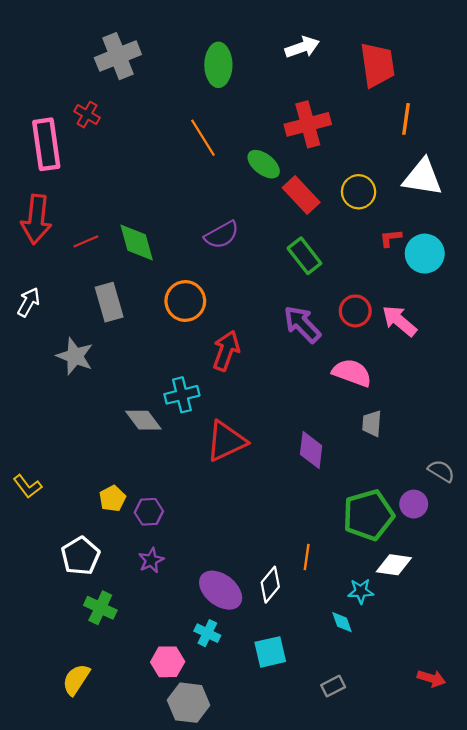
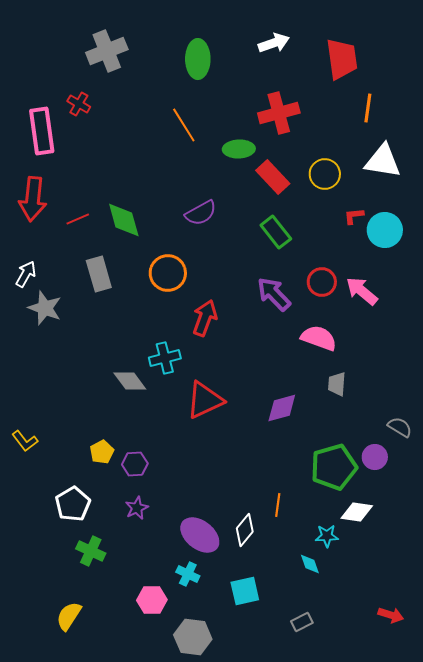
green ellipse: (264, 164) -> (239, 149), turned -40
gray star: (75, 356) -> (45, 308), moved
purple diamond: (311, 450) -> (282, 408), turned 68
gray hexagon: (189, 703) -> (193, 637), moved

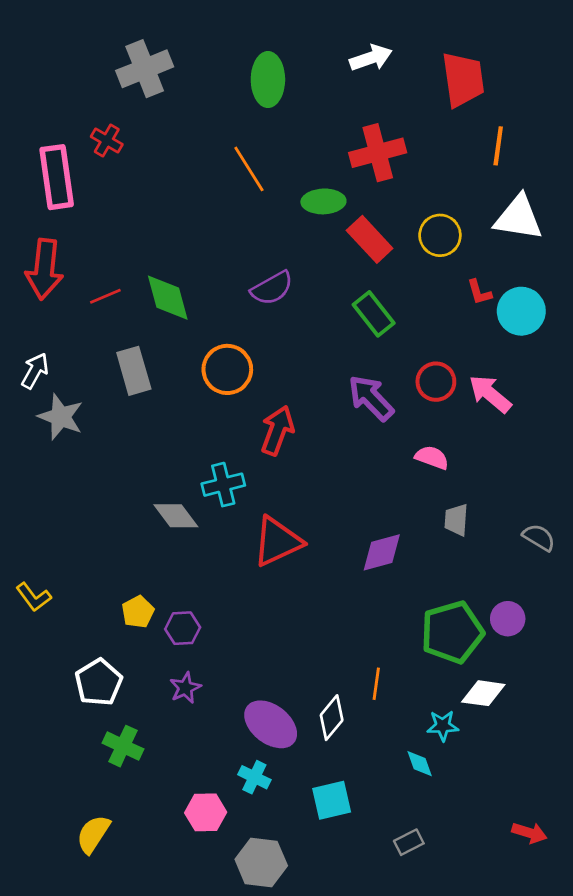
red L-shape: (354, 216) -> (479, 292), turned -100
pink semicircle: (319, 338) -> (432, 457), size x0.7
gray semicircle: (400, 427) -> (539, 537), moved

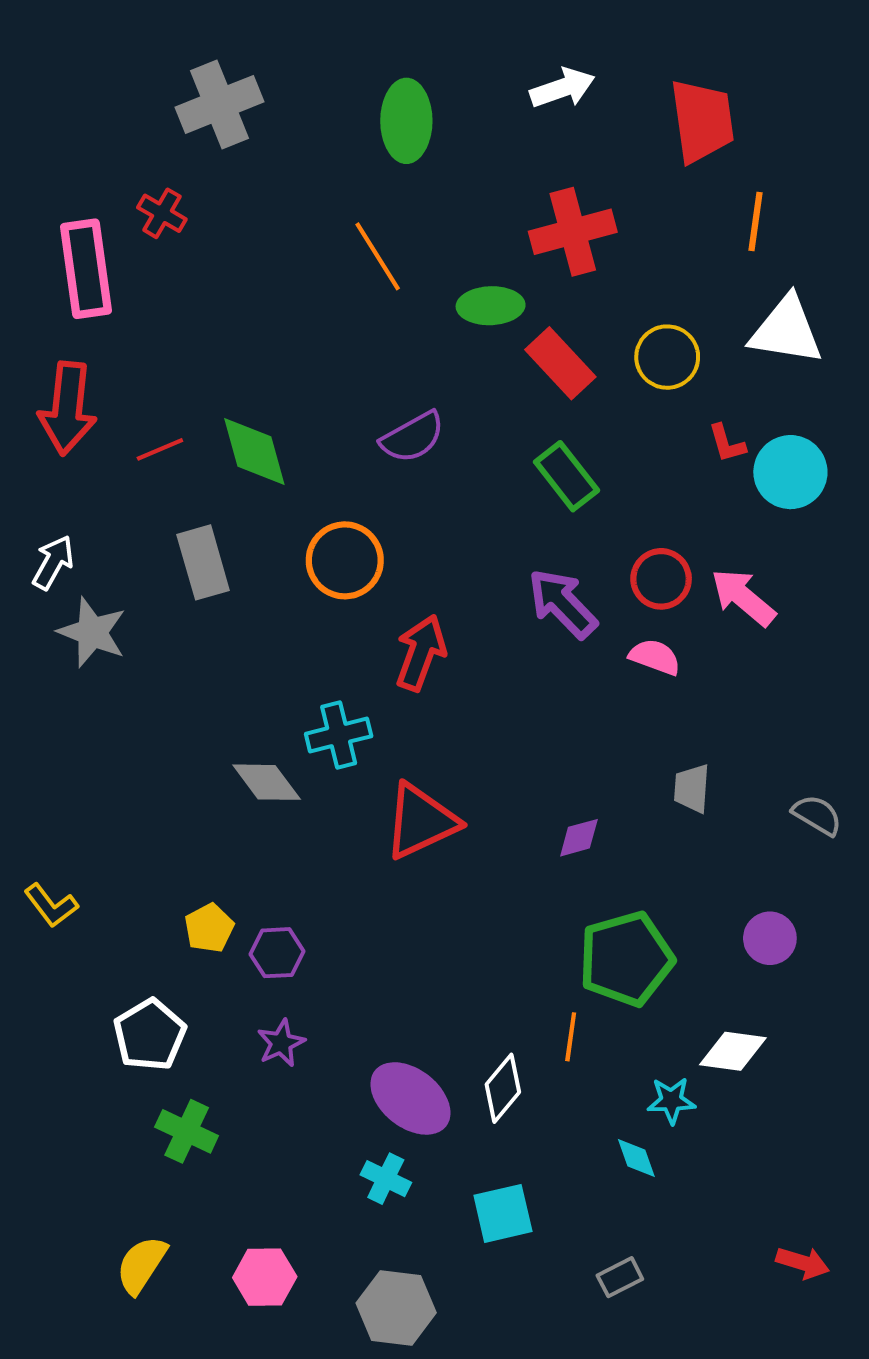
pink semicircle: (432, 457) -> (655, 657), moved
purple diamond: (382, 552) -> (579, 838), size x0.7
green pentagon: (452, 632) -> (626, 959), moved
pink hexagon: (206, 812) -> (265, 1277), moved

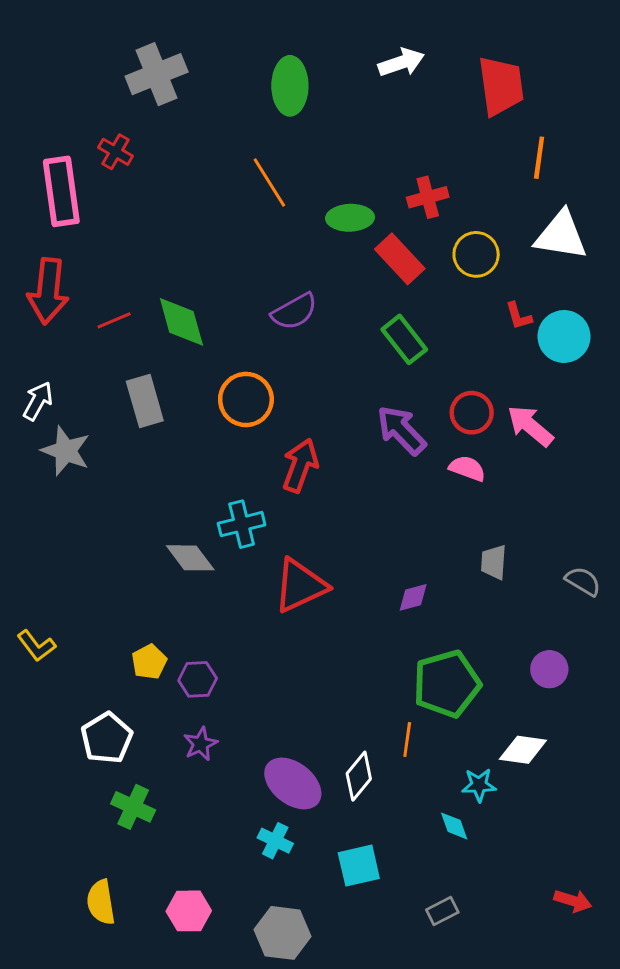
red cross: (573, 232) -> (428, 197), moved, size x0.7
yellow semicircle: (141, 1265) -> (101, 902), turned -42

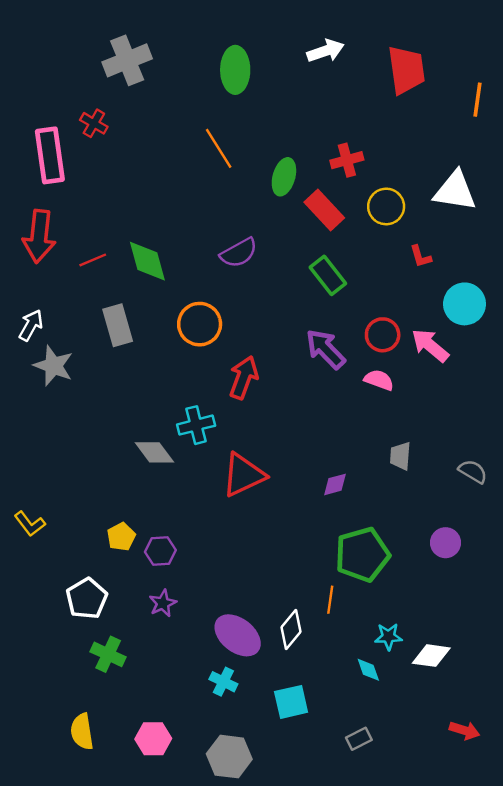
orange line: (539, 158) -> (478, 100), moved
green ellipse: (350, 218) -> (284, 177), turned -72
cyan circle: (564, 336) -> (465, 304), moved
white diamond: (523, 750) -> (431, 656), moved

